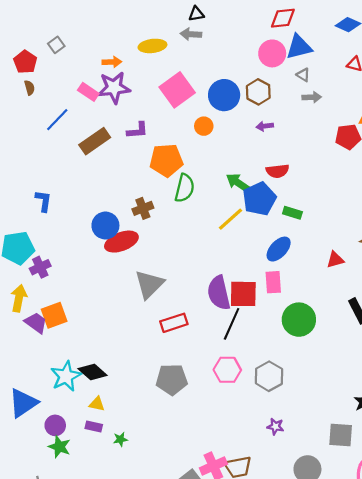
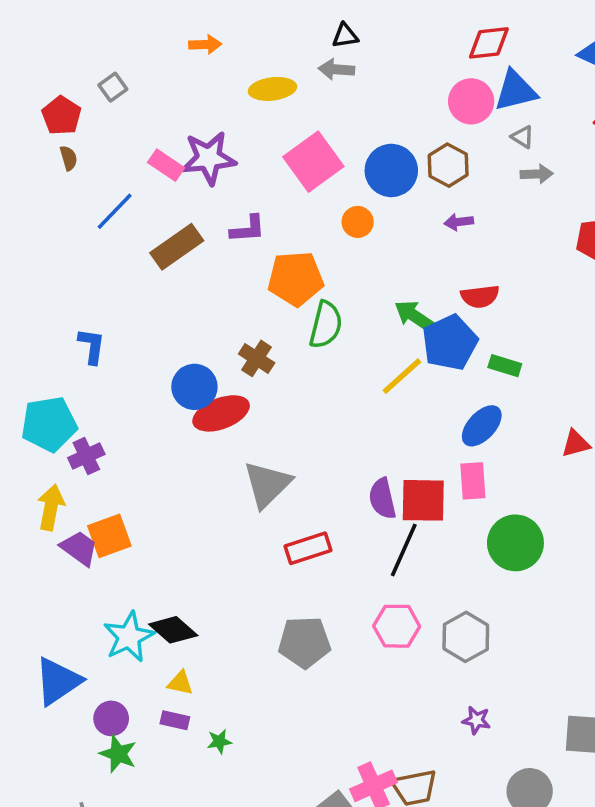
orange arrow: (112, 62) -> (205, 45), moved
brown cross: (143, 208) -> (257, 358), turned -36
purple semicircle: (219, 293) -> (382, 499), size x0.7

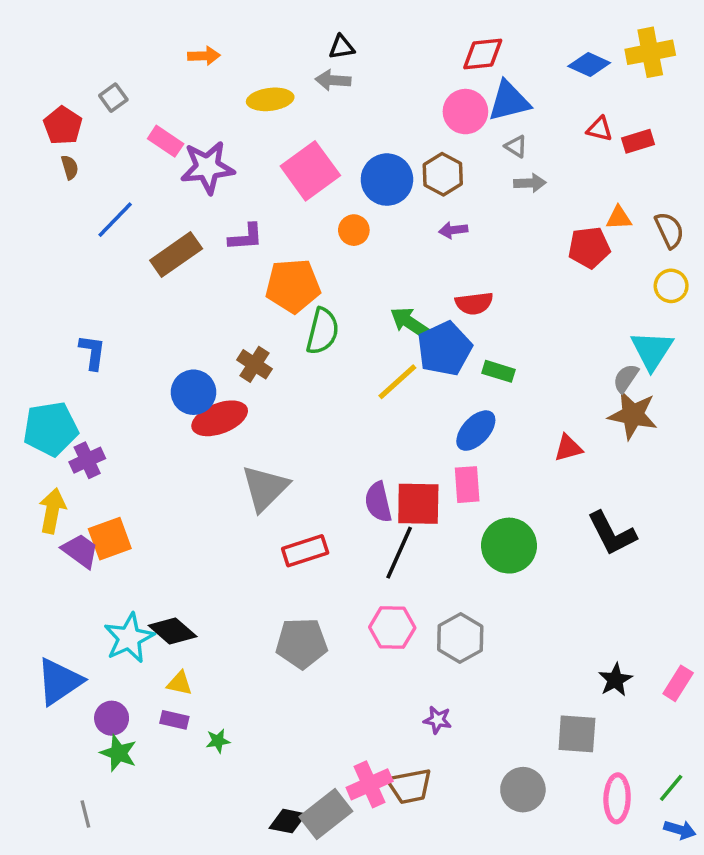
pink rectangle: (166, 165) -> (166, 141), moved
purple star: (476, 720) -> (438, 720), moved

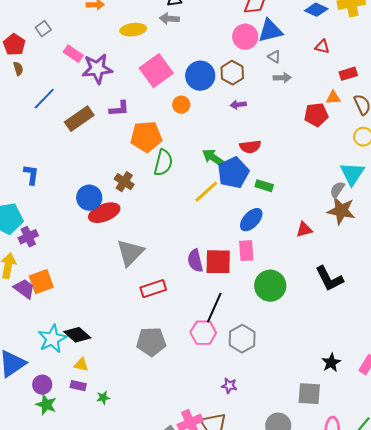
red rectangle: (638, 141) -> (348, 74), moved
black line: (399, 553) -> (214, 308), moved

